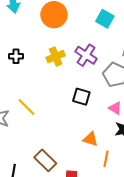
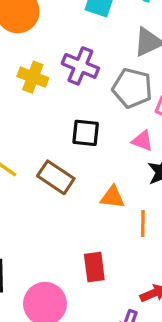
yellow cross: (56, 57) -> (33, 77), turned -36
brown rectangle: (45, 160) -> (56, 177), moved

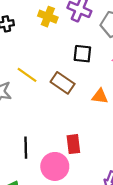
red rectangle: (94, 267) -> (73, 144), moved

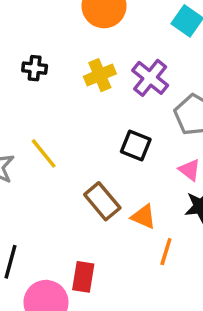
yellow cross: (48, 17) -> (100, 75), turned 30
brown rectangle: (63, 83) -> (102, 201), moved

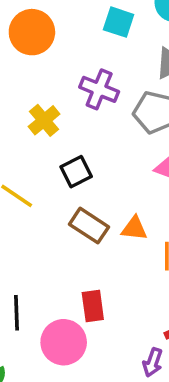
yellow cross: (100, 75) -> (44, 120), moved
black square: (136, 145) -> (76, 172), moved, turned -32

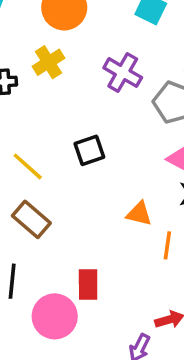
yellow cross: (44, 120) -> (49, 62), moved
brown rectangle: (89, 226) -> (31, 219), moved

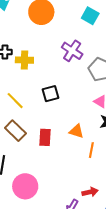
yellow cross: (49, 62) -> (24, 60), moved, turned 30
red rectangle: (88, 284) -> (45, 137), moved

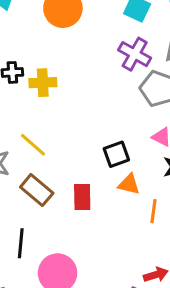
purple cross: (72, 51) -> (135, 54), moved
black square: (51, 94) -> (116, 154), moved

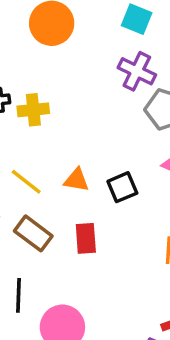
orange triangle: (129, 184) -> (77, 180), moved

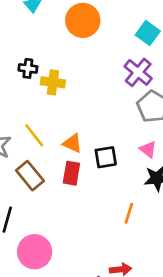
red rectangle: (86, 238) -> (71, 173), moved

